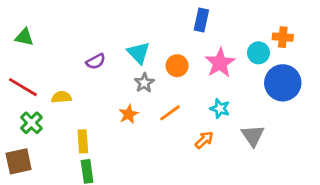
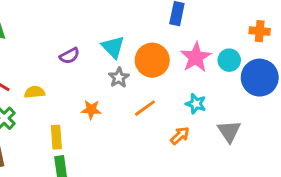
cyan circle: (258, 53) -> (229, 60), moved
orange circle: (177, 66) -> (152, 60), size x1.5
orange star: (129, 114) -> (91, 110), moved, turned 30

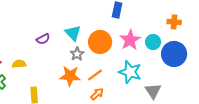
cyan star: (196, 104) -> (130, 72), size x1.6
orange star: (91, 110) -> (70, 76), moved, size x1.5
orange arrow: (180, 136) -> (97, 94), moved

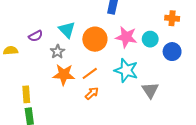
pink star: (130, 40) -> (126, 37), turned -30
gray star: (77, 54) -> (57, 52), moved
blue circle: (174, 54) -> (172, 52), size x0.7
yellow semicircle: (19, 64) -> (11, 51), moved

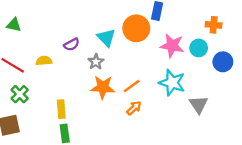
orange cross: (172, 18) -> (214, 25), moved
orange circle: (95, 39) -> (136, 28), moved

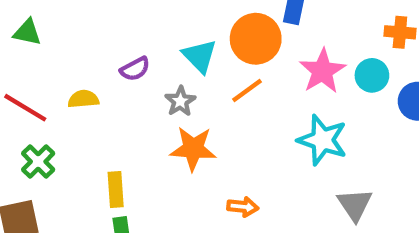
pink star: (172, 46) -> (322, 71), turned 30
orange line: (132, 86) -> (247, 90), moved
gray triangle: (199, 105) -> (355, 205), moved
orange arrow: (134, 108) -> (243, 207), moved, turned 49

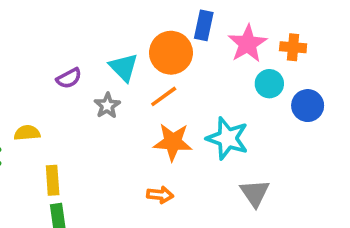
pink star: (322, 71) -> (247, 44), moved
yellow semicircle: (83, 99) -> (27, 133), moved
orange star: (193, 149) -> (173, 142), moved

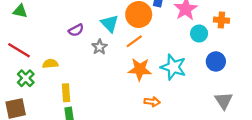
orange cross: (293, 47) -> (221, 20), moved
blue circle: (308, 106) -> (216, 61), moved
gray triangle: (255, 193) -> (224, 101), moved
orange arrow: (160, 195) -> (152, 102), moved

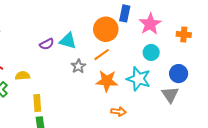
cyan triangle: (110, 23) -> (68, 41), moved, turned -30
cyan circle: (199, 34) -> (151, 52), moved
gray star: (100, 47) -> (78, 66), moved
gray triangle: (224, 101) -> (170, 95), moved

